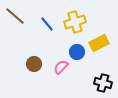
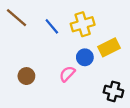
brown circle: (34, 64) -> (26, 76), moved

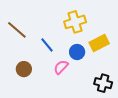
brown line: (17, 18) -> (17, 30), moved
blue line: (52, 26) -> (47, 45), moved

